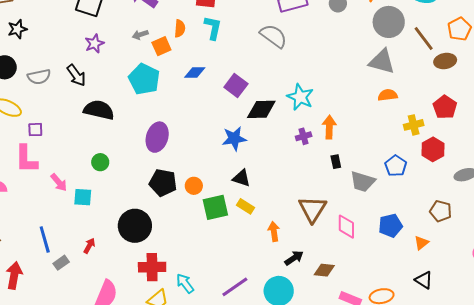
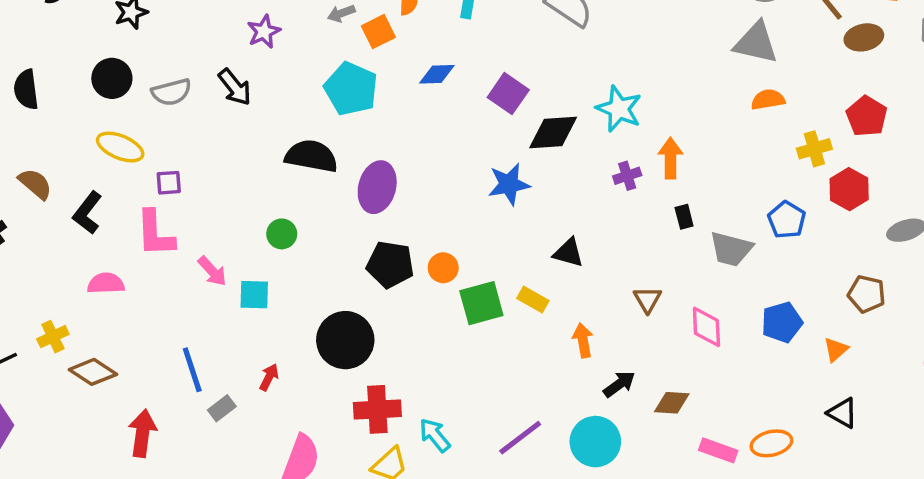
black semicircle: (99, 110) -> (311, 156), moved
black triangle: (241, 178) -> (568, 253), moved
brown triangle: (312, 209) -> (647, 299), size x0.6

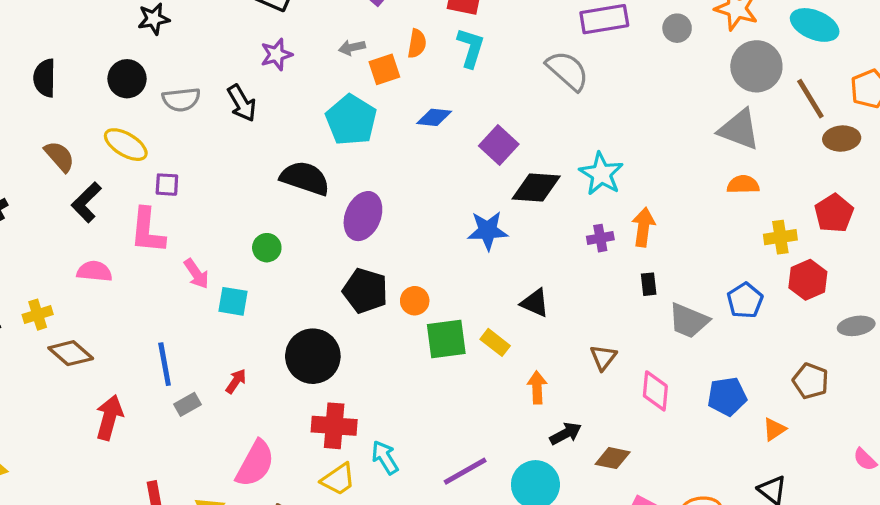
brown semicircle: (35, 184) -> (59, 156), moved

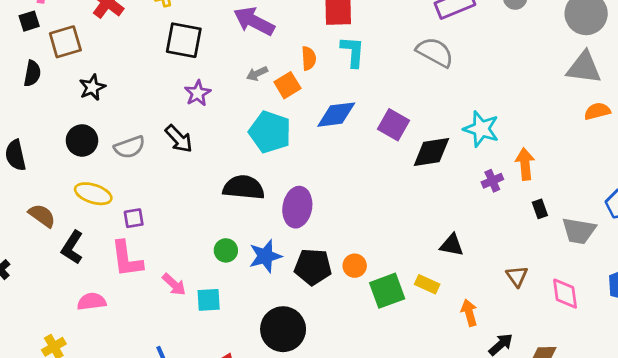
blue diamond: (434, 117) -> (336, 115), size x1.4
blue star: (488, 231) -> (265, 256), moved

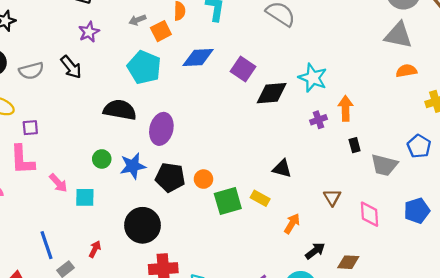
orange arrow: (469, 313) -> (292, 224), turned 42

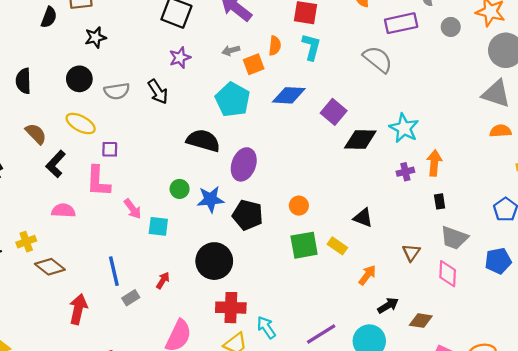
gray trapezoid: (384, 165) -> (454, 238), moved
orange circle: (203, 179) -> (299, 206), moved
blue pentagon: (417, 211) -> (498, 261), moved

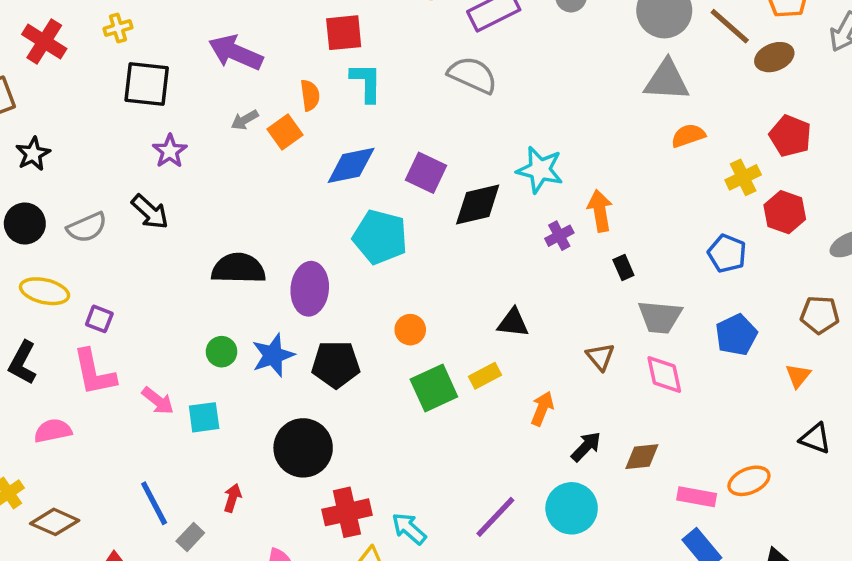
cyan pentagon: (233, 100) -> (380, 237), moved
purple square: (110, 149) -> (99, 319), turned 35
yellow rectangle: (337, 246) -> (485, 376), turned -48

